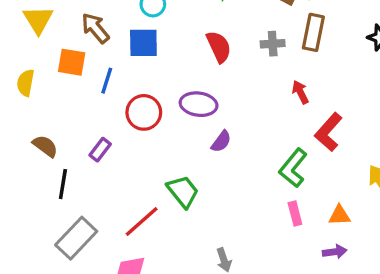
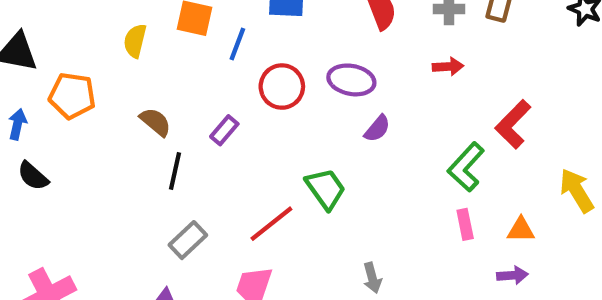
red arrow: (300, 92) -> (448, 67), moved, turned 110
gray rectangle: (76, 238) -> (188, 240), size x0.7

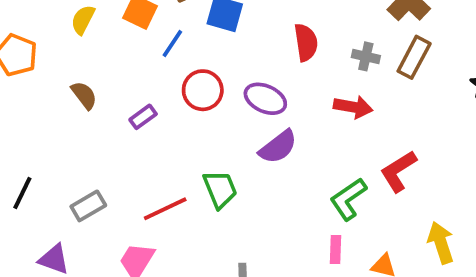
red arrow: (448, 67) -> (353, 107), size x1.4
purple semicircle: (377, 129) -> (278, 147), size x1.5
black line: (175, 171) -> (22, 193), moved

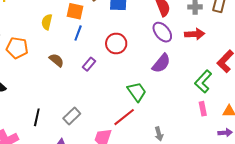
blue line: (172, 44) -> (78, 33), moved
purple ellipse: (265, 99) -> (162, 32), moved, turned 40
red line: (165, 209) -> (124, 117), moved

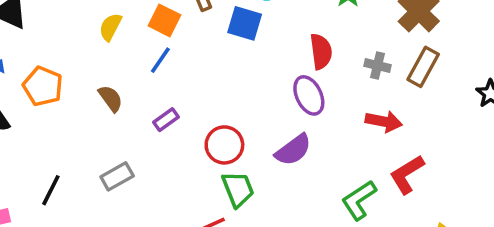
red arrow: (195, 34) -> (384, 121), moved
red circle: (116, 43) -> (224, 145), moved
orange pentagon: (17, 48) -> (43, 86), moved
gray rectangle: (72, 116) -> (117, 176), moved

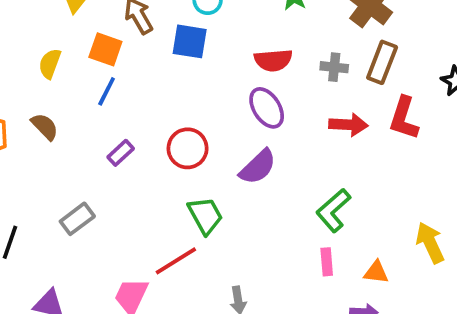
red semicircle: (321, 51) -> (273, 60), turned 100
brown semicircle: (111, 98) -> (45, 127), moved
red circle: (224, 145) -> (188, 148), moved
red L-shape: (407, 174) -> (404, 118), moved, turned -33

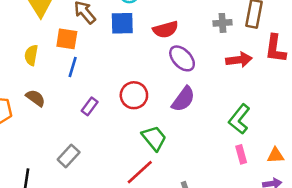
red semicircle: (273, 60) -> (165, 29), moved

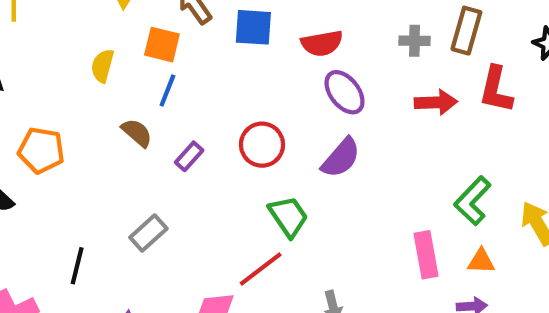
brown semicircle: (35, 98) -> (137, 133), moved
green L-shape: (239, 119) -> (473, 201), moved
pink rectangle: (241, 154) -> (426, 255), size x1.5

